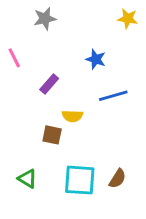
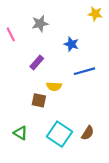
gray star: (45, 19) -> (40, 24), moved
pink line: (14, 58) -> (11, 34), moved
cyan square: (80, 180) -> (59, 134), turned 30

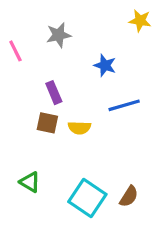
purple rectangle: (37, 63) -> (54, 93), turned -64
brown square: (39, 100) -> (47, 123), moved
green triangle: (20, 133) -> (30, 182), moved

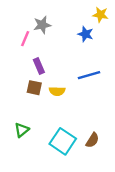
pink line: (15, 51) -> (25, 39), moved, turned 49
blue star: (105, 65) -> (86, 34), moved
green triangle: (30, 182) -> (22, 130), turned 49

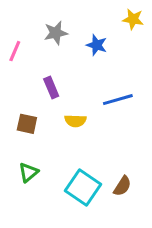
blue star: (86, 34) -> (97, 45), moved
pink line: (25, 39) -> (15, 51), moved
brown square: (34, 88) -> (27, 124), moved

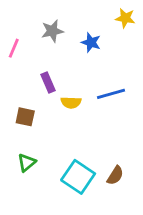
yellow semicircle: (75, 121) -> (71, 102), moved

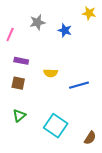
purple rectangle: (48, 82) -> (21, 61), moved, turned -56
blue line: (111, 94) -> (79, 85), moved
brown semicircle: (115, 175) -> (90, 138), moved

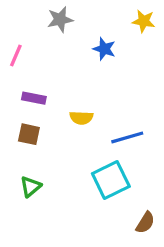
gray star: (37, 22) -> (60, 19), moved
cyan square: (56, 126) -> (111, 180), moved, turned 30

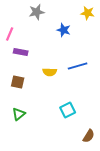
purple rectangle: (34, 98) -> (21, 52), moved
blue line: (127, 137) -> (78, 66), moved
cyan square: (111, 180) -> (68, 110), size x0.7

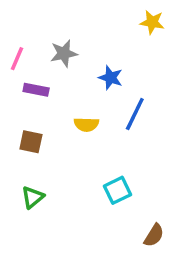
gray star: (37, 12) -> (64, 53), moved
blue star: (64, 30) -> (111, 78), moved
blue line: (78, 66) -> (135, 114), turned -48

